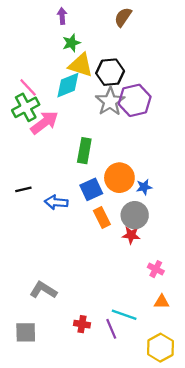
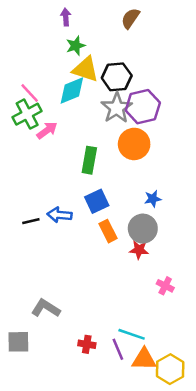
pink arrow: (44, 123) -> (47, 130), size x0.7
orange circle: (119, 178) -> (134, 144), moved
black line: (23, 189) -> (31, 221), moved
orange triangle: (162, 302) -> (144, 359), moved, size x1.5
gray square: (26, 332) -> (18, 342), moved

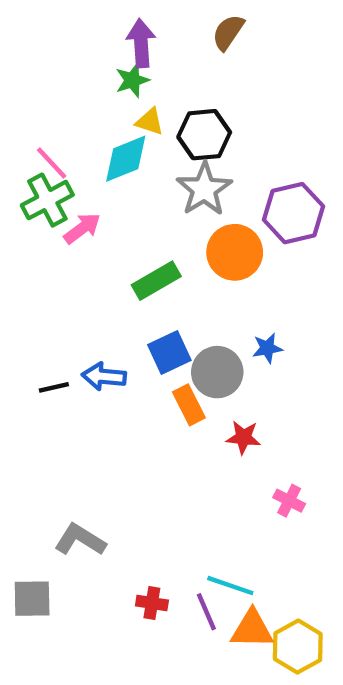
purple arrow: (66, 17) -> (141, 43), moved, size x1.5
yellow triangle: (86, 69) -> (150, 122), size x0.6
purple hexagon: (143, 107) -> (293, 213), moved
green rectangle: (89, 160) -> (156, 281), turned 50
gray circle: (143, 229) -> (217, 372), moved

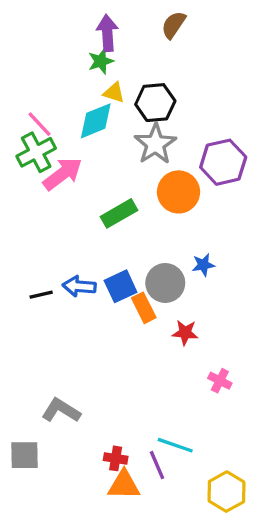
pink arrow: (82, 228) -> (63, 174), size x1.4
blue square: (169, 352) -> (121, 286), moved
orange triangle: (252, 629) -> (124, 485), moved

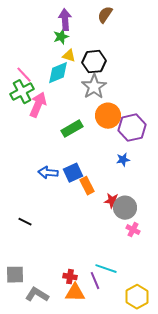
purple hexagon: (223, 162) -> (132, 128), moved
pink arrow: (63, 174) -> (38, 105), turned -30
gray circle: (165, 283) -> (125, 208), moved
black line: (41, 295) -> (25, 222), moved, turned 40
gray L-shape: (61, 410) -> (37, 295), moved

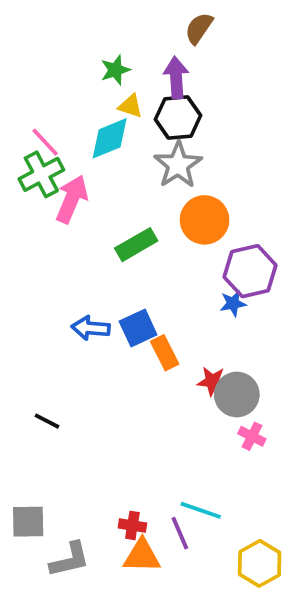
purple arrow: (65, 20) -> (176, 78), moved
purple hexagon: (132, 128) -> (250, 271), moved
gray L-shape: (37, 295) -> (70, 560), turned 135

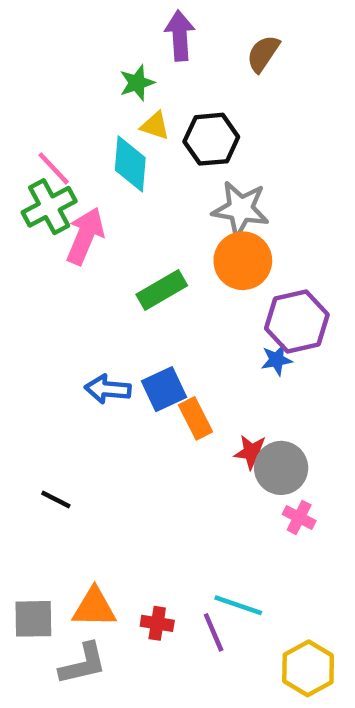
brown semicircle: (199, 28) -> (263, 54), moved
purple arrow: (176, 78) -> (180, 36), moved
cyan diamond: (110, 138) -> (130, 164), turned -63
gray star: (178, 165) -> (241, 209), moved, turned -30
orange triangle: (142, 556) -> (94, 608), moved

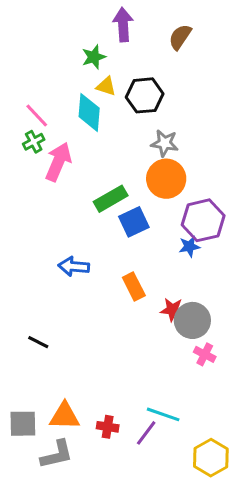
green cross: (49, 207) -> (34, 142), size x0.6
gray star: (241, 209) -> (165, 143), size x0.7
blue square: (164, 389) -> (134, 222), moved
purple line: (214, 632) -> (146, 433), turned 60

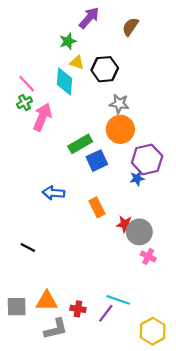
purple arrow: (123, 25) -> (89, 18), turned 45
gray L-shape: (57, 455) -> (56, 329), moved

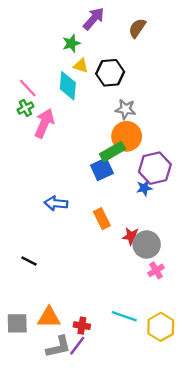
green rectangle: (80, 144) -> (112, 152), moved
pink cross: (148, 256) -> (156, 270), turned 32
purple line: (106, 313) -> (77, 346), moved
yellow hexagon: (153, 331) -> (161, 327), moved

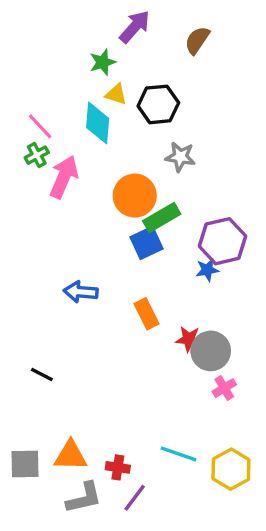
orange circle: (127, 136) -> (135, 196), moved
purple line: (77, 346) -> (135, 498), moved

